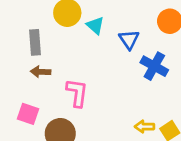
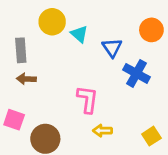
pink L-shape: (77, 93) -> (88, 99), moved
yellow arrow: (144, 127) -> (102, 131), moved

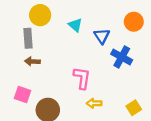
yellow circle: (52, 22) -> (40, 15), moved

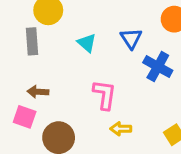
cyan triangle: (75, 25) -> (87, 43), moved
brown arrow: (32, 61) -> (38, 92), moved

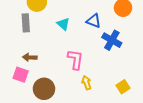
blue triangle: (131, 38) -> (94, 21), turned -35
yellow arrow: (121, 129) -> (87, 83), turned 72

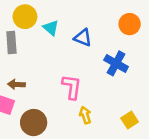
blue triangle: (94, 21) -> (83, 38), moved
cyan triangle: (63, 24) -> (51, 28), moved

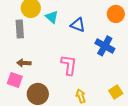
yellow arrow: (85, 115) -> (81, 96), moved

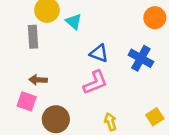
blue triangle: (78, 25) -> (99, 53), moved
pink L-shape: (69, 65) -> (95, 82), turned 60

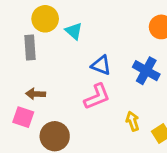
yellow arrow: (110, 122) -> (133, 121), moved

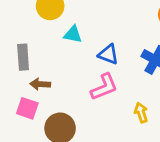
cyan triangle: (74, 31) -> (73, 34), moved, turned -30
gray rectangle: (30, 47) -> (23, 57), moved

